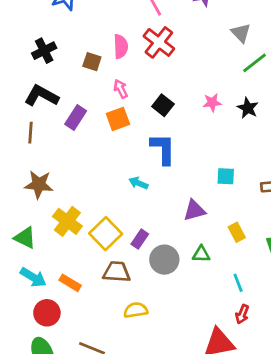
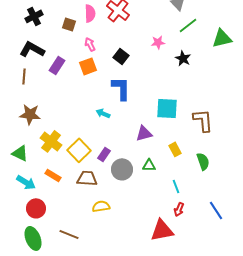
pink star: (212, 103) -> (158, 42), moved
cyan square: (226, 176) -> (167, 108), size x1.6
orange rectangle: (70, 283) -> (53, 175), moved

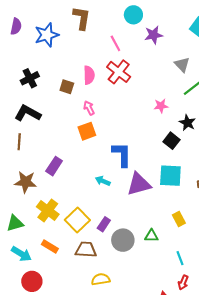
black square: (121, 56) -> (172, 141), moved
purple rectangle: (57, 65) -> (54, 166), moved
purple triangle: (144, 133) -> (139, 184), moved, size x1.4
green triangle: (20, 153) -> (15, 223), turned -42

